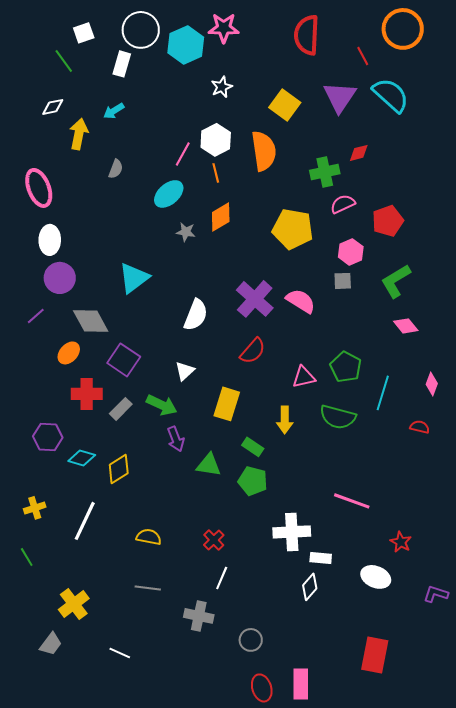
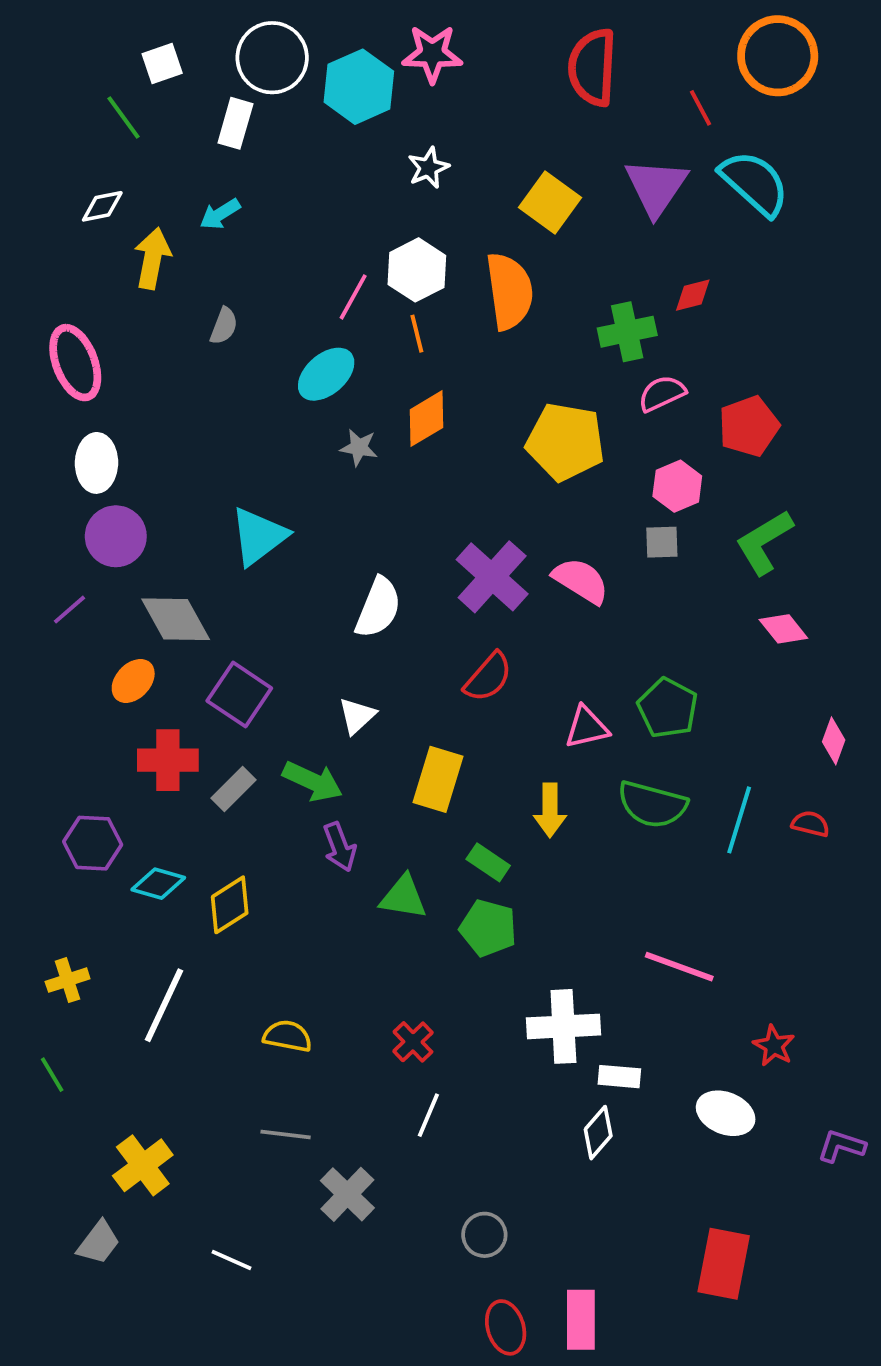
cyan line: (383, 393) -> (739, 820), moved
gray cross: (199, 616) -> (347, 1194), moved, turned 32

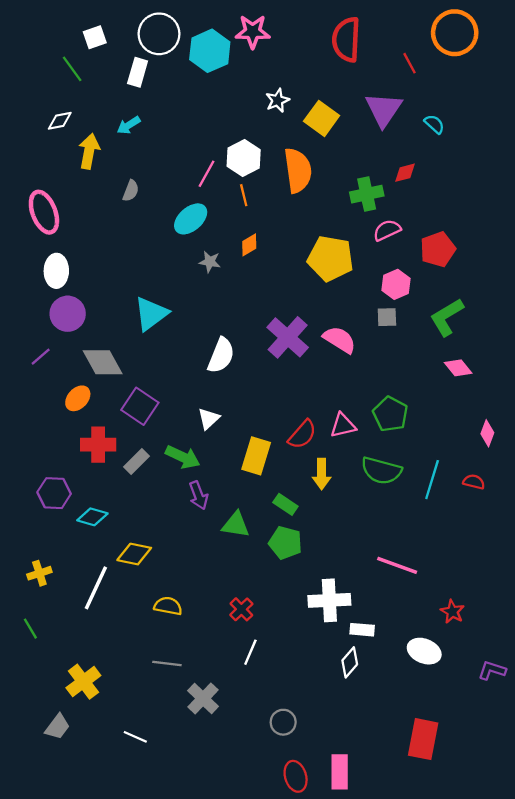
white star: (428, 168) -> (278, 100), moved
cyan semicircle: (755, 183) -> (434, 124), moved, size x0.5
orange diamond: (426, 419) -> (249, 245), size x0.7
red semicircle: (488, 677) -> (302, 434), moved
yellow diamond: (230, 905) -> (134, 554), moved, turned 44

